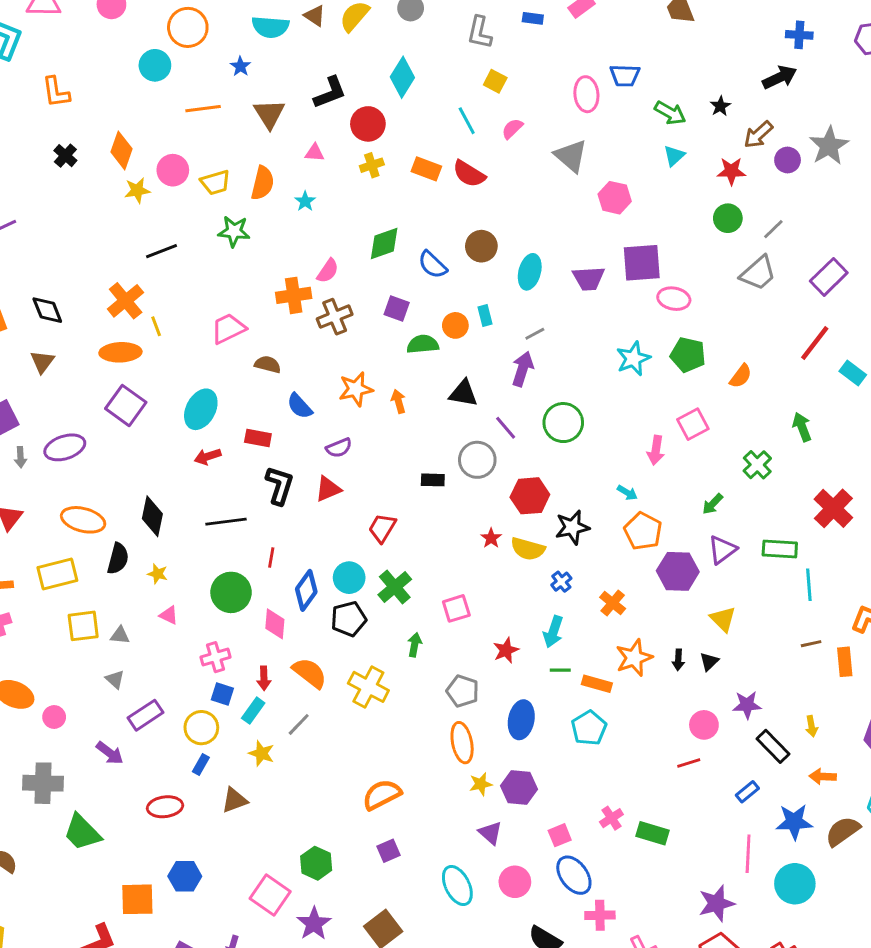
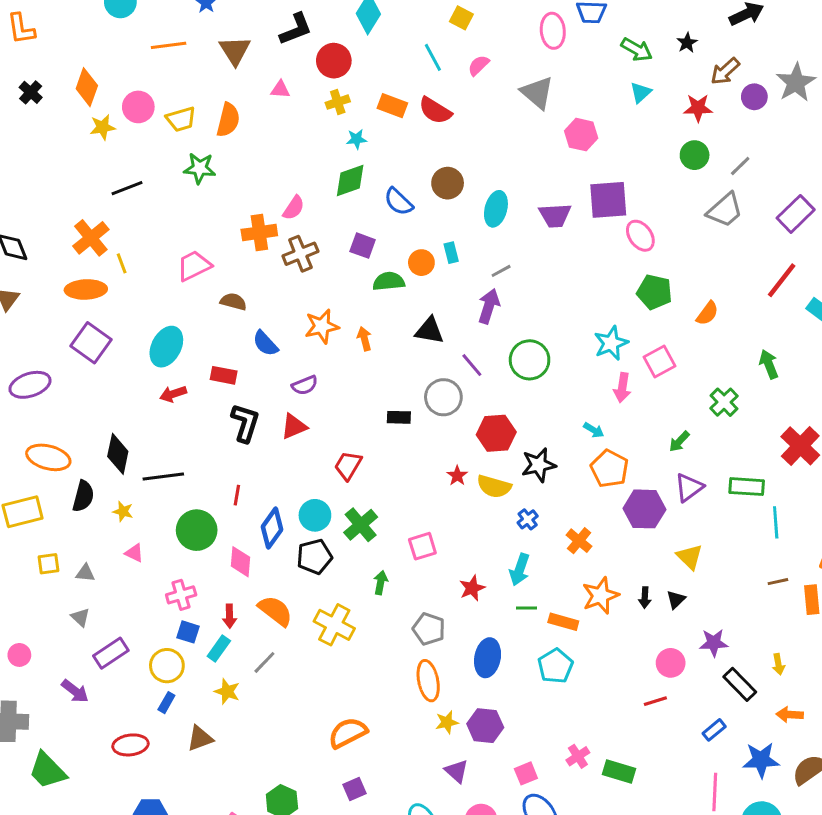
cyan star: (305, 201) -> (356, 139), moved, turned 30
pink ellipse: (674, 299) -> (640, 236), turned 44
cyan star: (633, 359) -> (611, 343), moved
black line: (226, 522) -> (163, 477), moved
yellow square: (83, 626) -> (49, 564), size x0.7

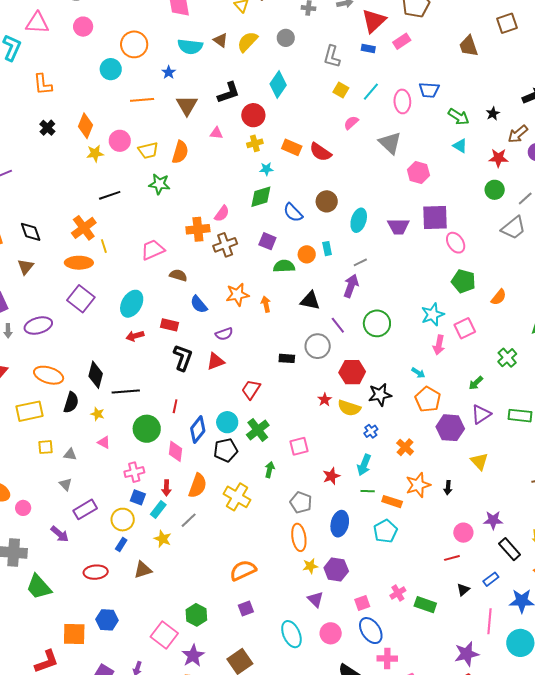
cyan line: (433, 57) -> (371, 92), moved, turned 66
cyan triangle: (641, 92) -> (460, 146), turned -49
black triangle: (676, 599) -> (463, 590), moved
orange semicircle: (275, 611) -> (198, 486), turned 70

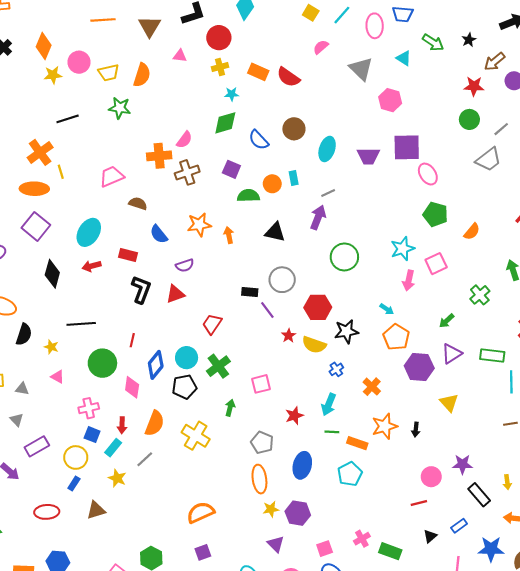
cyan triangle: (460, 146) -> (404, 58), moved
purple line: (338, 325) -> (267, 310), moved
black diamond: (96, 375) -> (52, 274), moved

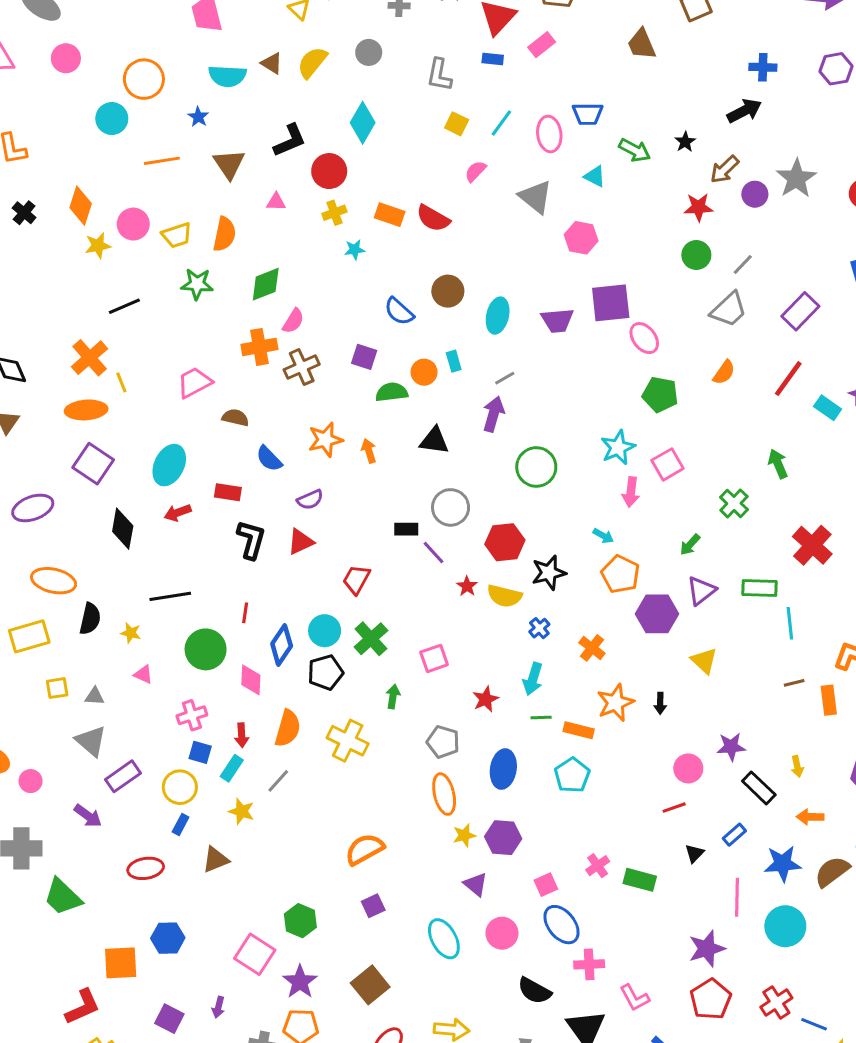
green diamond: (225, 123) -> (266, 284), moved
orange semicircle: (472, 232) -> (724, 372), moved
gray triangle: (17, 420) -> (91, 741), size x1.6

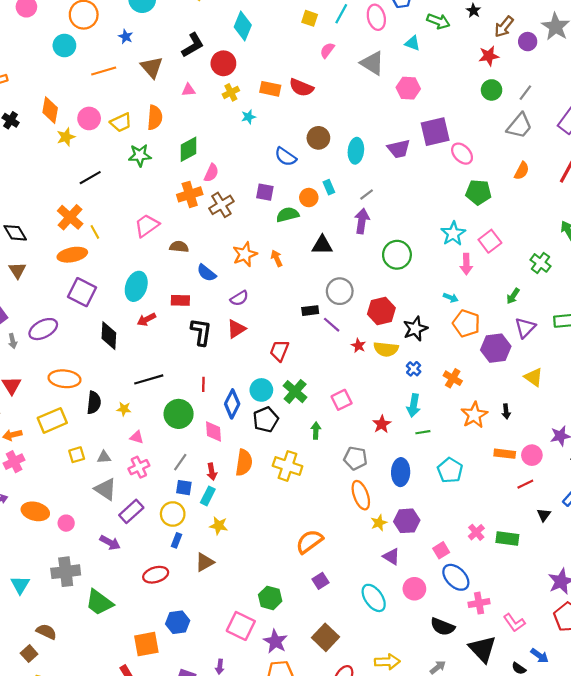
pink cross: (192, 715) -> (139, 467), moved
orange rectangle: (579, 730) -> (505, 454), moved
gray line: (278, 781) -> (180, 462), moved

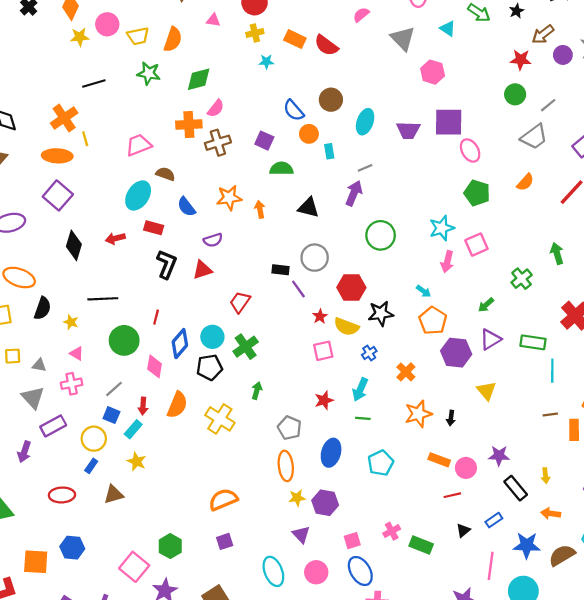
orange circle: (309, 198) -> (309, 134), moved
cyan ellipse: (136, 286) -> (138, 195), moved
pink square: (342, 400) -> (323, 351), moved
purple arrow: (110, 543) -> (24, 452), turned 66

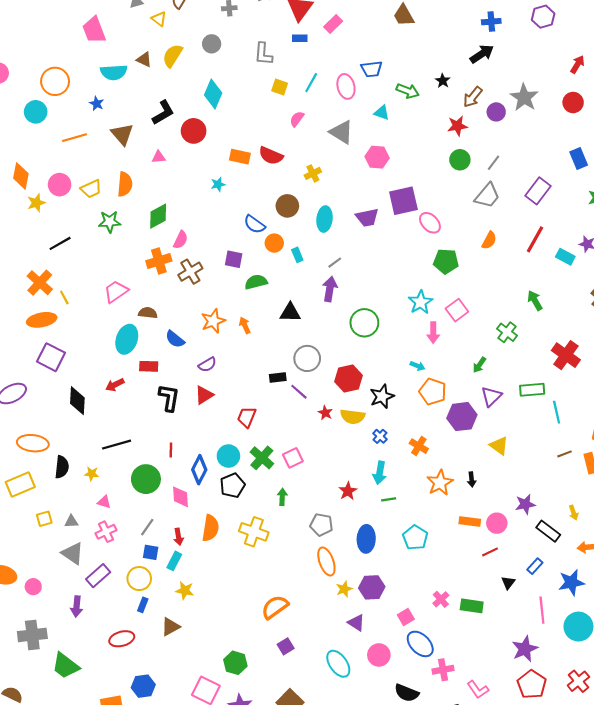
yellow cross: (255, 33) -> (313, 173), moved
pink square: (323, 351) -> (293, 458), moved

